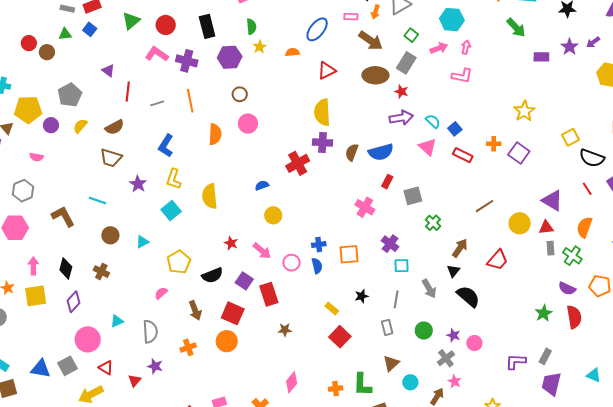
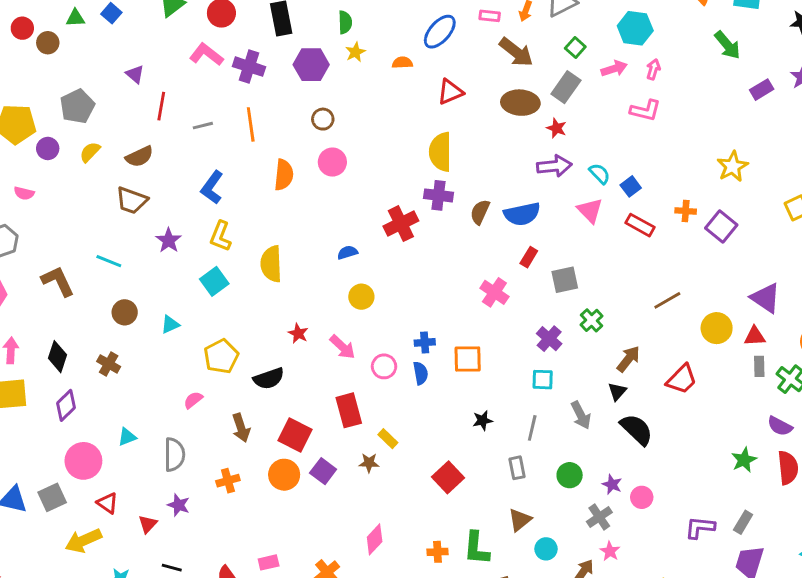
purple rectangle: (541, 57) -> (762, 90), turned -35
purple cross: (390, 244) -> (549, 339), moved
purple square: (244, 281) -> (323, 471), moved
yellow rectangle: (332, 308) -> (388, 439), moved

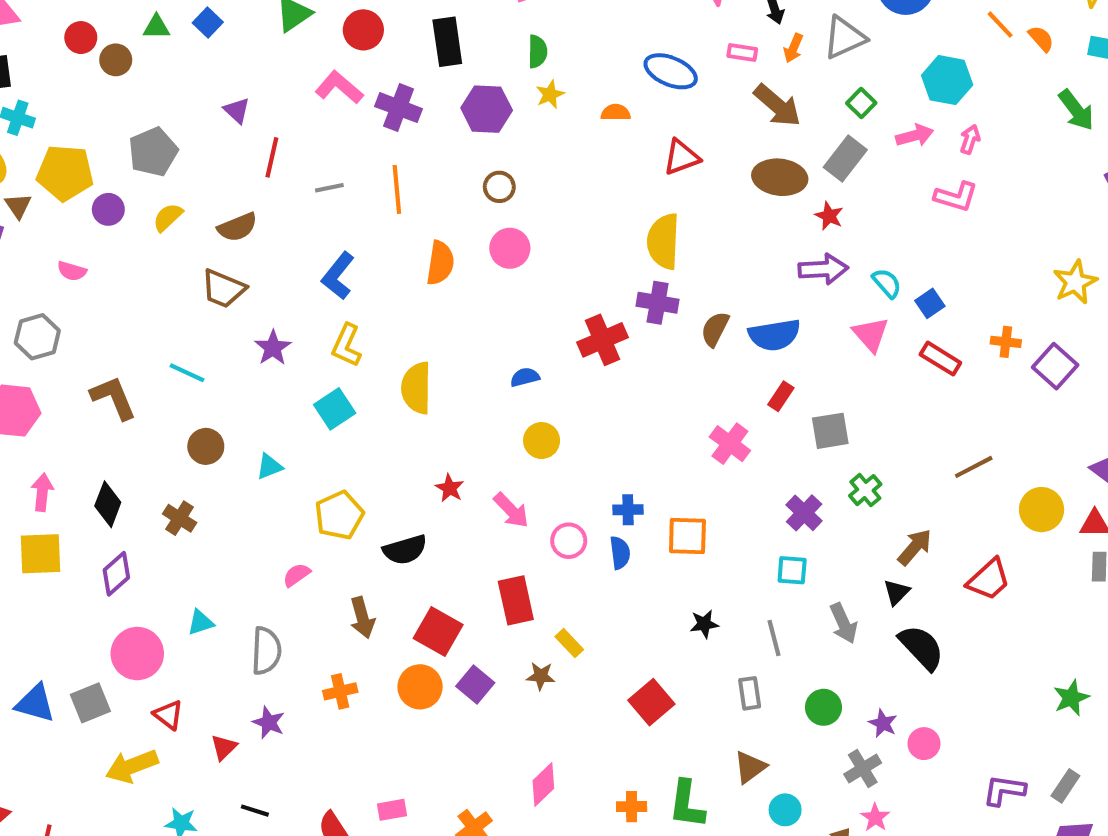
blue ellipse: (440, 32) -> (671, 71), turned 69
gray line: (532, 428) -> (774, 638), turned -30

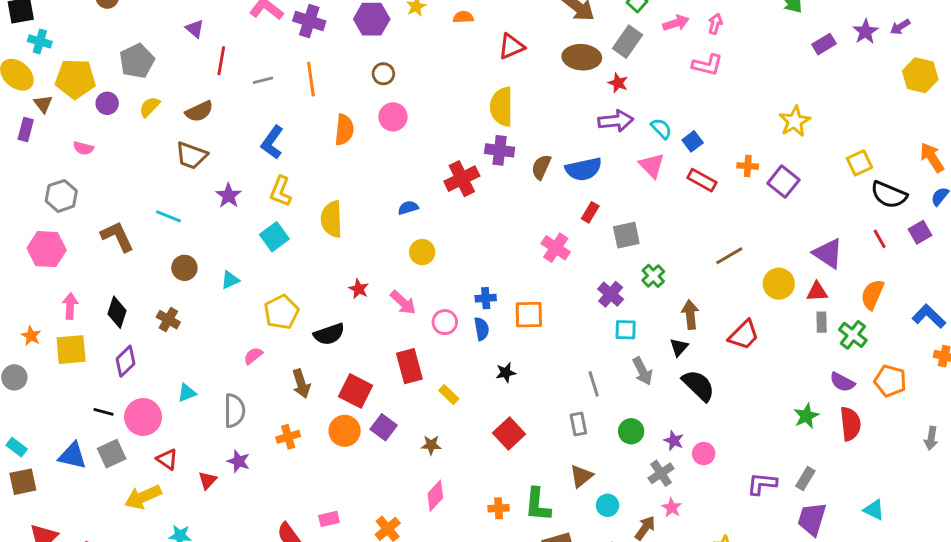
brown arrow: (915, 547) -> (690, 315), turned -44
cyan square: (792, 570) -> (626, 330), moved
black star: (704, 624) -> (506, 373), moved
brown star: (541, 676) -> (431, 445), moved
black line: (255, 811) -> (103, 412), moved

